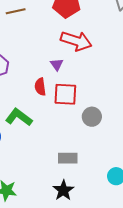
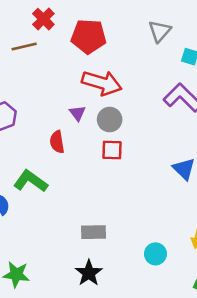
red square: (65, 94) -> (112, 150), moved, size x0.7
gray circle: (92, 117) -> (110, 120), moved

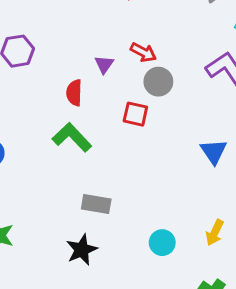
red arrow: (102, 83) -> (143, 52), moved, size x0.6
gray circle: (110, 120) -> (158, 82), moved
green L-shape: (31, 181) -> (72, 137), moved

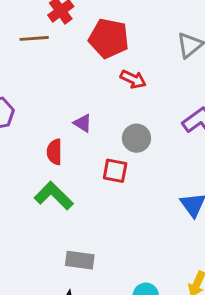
red arrow: (143, 52) -> (133, 79), moved
purple triangle: (104, 64) -> (83, 123), turned -30

